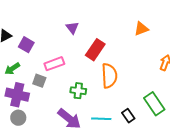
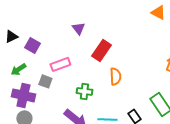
orange triangle: (141, 29) -> (158, 12), moved, turned 49
orange semicircle: (109, 76) -> (115, 76), size x0.7

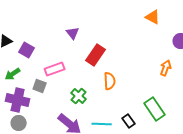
green cross: (84, 91) -> (79, 96), turned 35

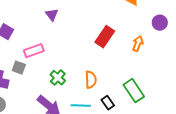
red rectangle: (96, 55) -> (105, 37), moved
orange arrow: (166, 68) -> (138, 44), moved
orange semicircle: (110, 81) -> (91, 80), moved

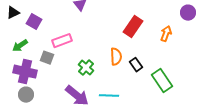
orange semicircle: (91, 80) -> (116, 57), moved
black rectangle: (108, 103) -> (136, 65), moved

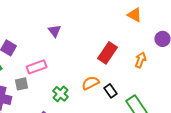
orange semicircle: (116, 57) -> (91, 83), turned -114
gray square: (47, 58) -> (22, 84), turned -32

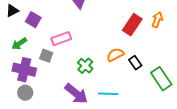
orange arrow: (141, 60) -> (157, 20), moved
gray square: (22, 84) -> (46, 56), turned 32

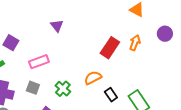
gray square: (46, 56) -> (33, 88), moved
black rectangle: (135, 63) -> (111, 95), moved

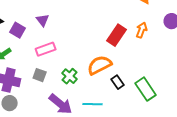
purple triangle: (57, 26) -> (43, 20), moved
orange semicircle: (93, 78) -> (100, 65), size x1.4

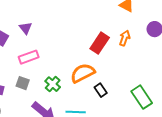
green rectangle: (146, 89) -> (142, 97), moved

